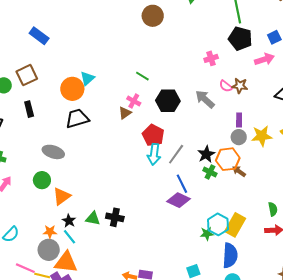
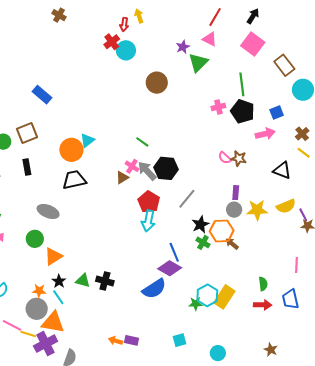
pink cross: (211, 58) -> (218, 107), moved
gray arrow: (205, 99) -> (147, 171), moved
gray line: (176, 154) -> (187, 199), moved
blue semicircle: (230, 255) -> (154, 289), moved, turned 50

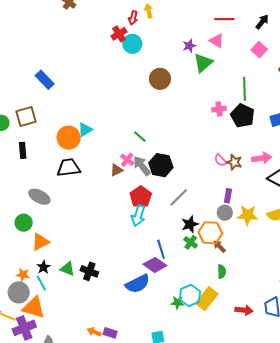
red line: (215, 17) -> (224, 19), turned 54
pink square: (253, 44) -> (259, 50), size x0.7
pink arrow: (265, 134) -> (262, 158), moved
green semicircle: (263, 284) -> (222, 272), moved

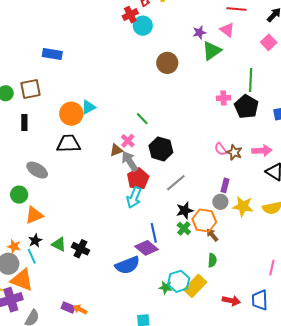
blue rectangle: (45, 80) -> (52, 54), turned -42
gray arrow: (142, 166) -> (130, 161), moved
purple rectangle: (110, 333) -> (68, 308), moved

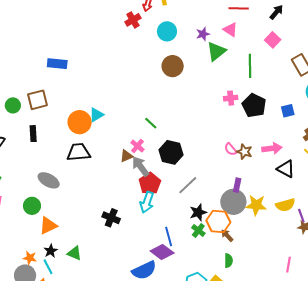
cyan circle: (143, 26) -> (167, 31), moved
green line: (251, 80) -> (250, 66), moved
gray circle: (220, 202) -> (233, 202), size x1.6
black cross: (80, 249) -> (111, 218), moved

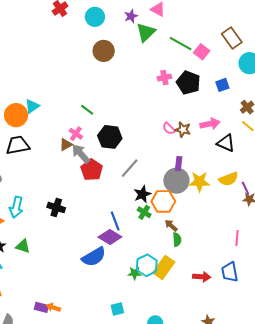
pink square: (273, 40) -> (202, 52), moved
green line: (250, 66) -> (181, 44), turned -55
cyan arrow: (147, 202) -> (16, 207), moved
brown arrow: (227, 235) -> (171, 226), moved

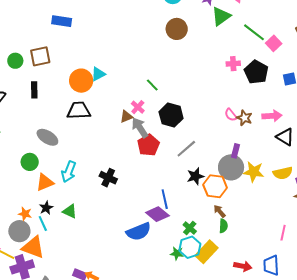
green cross: (144, 212) -> (190, 228), moved

